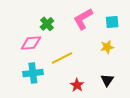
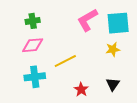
cyan square: (112, 22) -> (118, 23), size x1.6
green cross: (47, 24) -> (33, 21), moved, turned 32

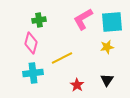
green cross: (33, 21) -> (39, 20), moved
pink diamond: (33, 45) -> (31, 43), turned -70

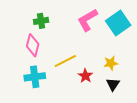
cyan square: (112, 22) -> (118, 23), turned -30
yellow star: (107, 47) -> (111, 63), moved
red star: (77, 85) -> (85, 76), moved

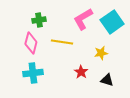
yellow line: (65, 61) -> (62, 42), moved, turned 35
yellow star: (111, 63) -> (101, 53), moved
black triangle: (113, 84) -> (107, 80), turned -48

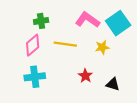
pink L-shape: (83, 19) -> (87, 20), turned 65
pink diamond: (31, 43) -> (33, 45), turned 35
yellow star: (101, 53) -> (102, 47), moved

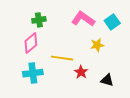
cyan square: (118, 23) -> (112, 22), size x0.7
yellow line: (65, 44) -> (62, 58), moved

